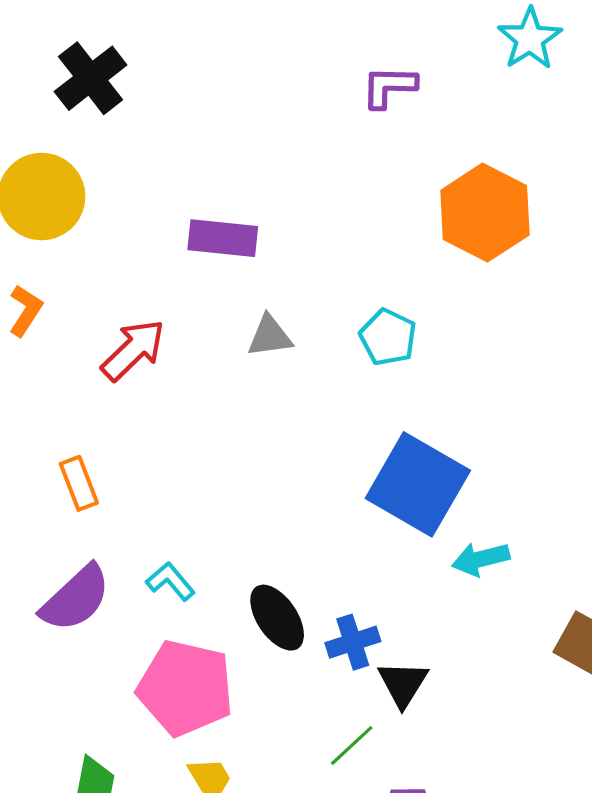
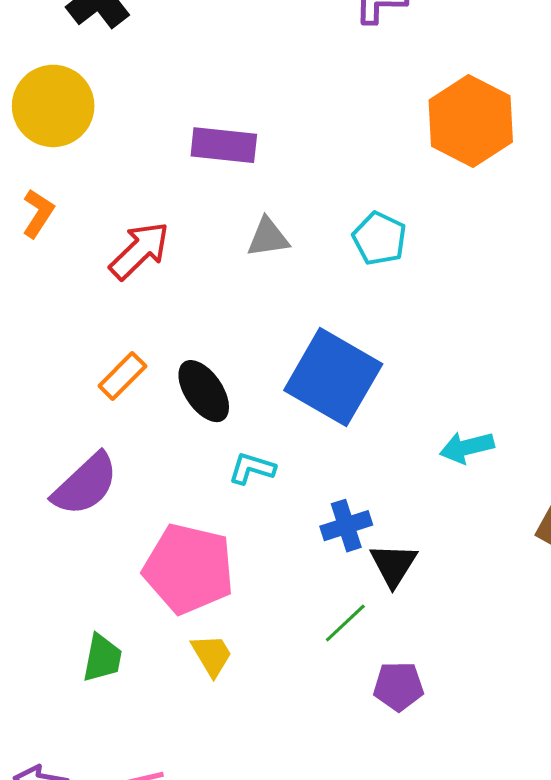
orange rectangle: (79, 483) -> (122, 376), moved, turned 66
blue square: (418, 484) -> (333, 377), moved
cyan L-shape: (170, 581) -> (252, 468), moved, turned -33
black ellipse: (277, 618) -> (204, 391), moved

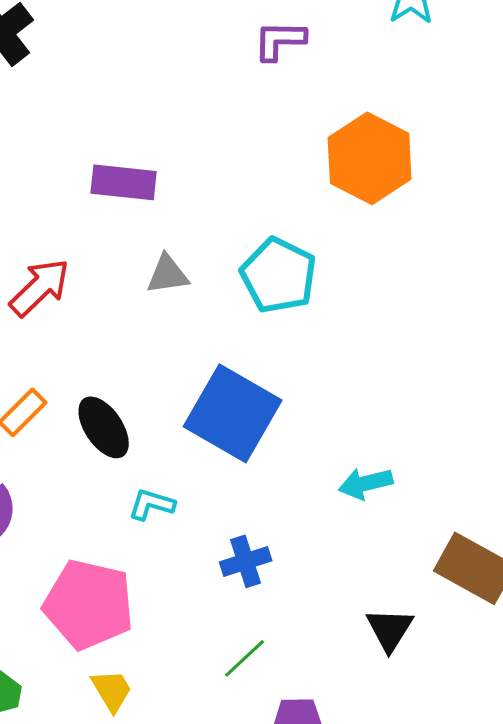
cyan pentagon: (379, 238) -> (279, 275), size x1.4
black triangle: (393, 565) -> (390, 629), moved

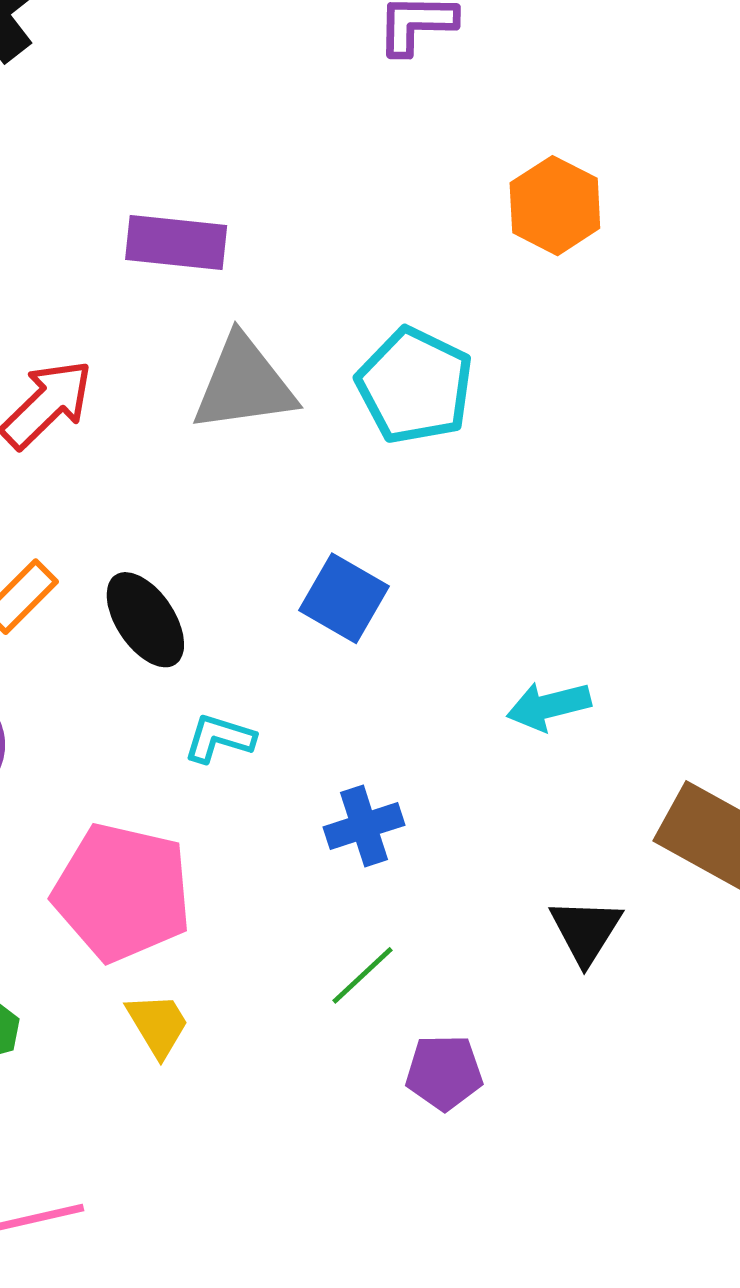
orange hexagon: (370, 158) -> (555, 206), size x0.7
gray triangle: (168, 274) -> (244, 384), size x1.6
blue square: (233, 413) -> (344, 598), size x0.6

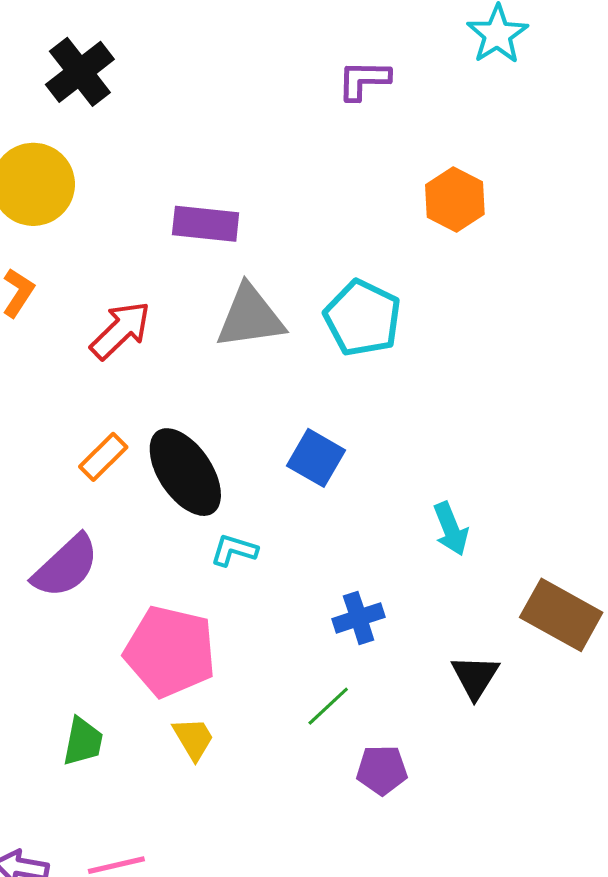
black ellipse: (145, 620) -> (185, 472), size x1.4
cyan arrow: (549, 706) -> (451, 529), turned -98
blue cross: (364, 826) -> (359, 618), moved

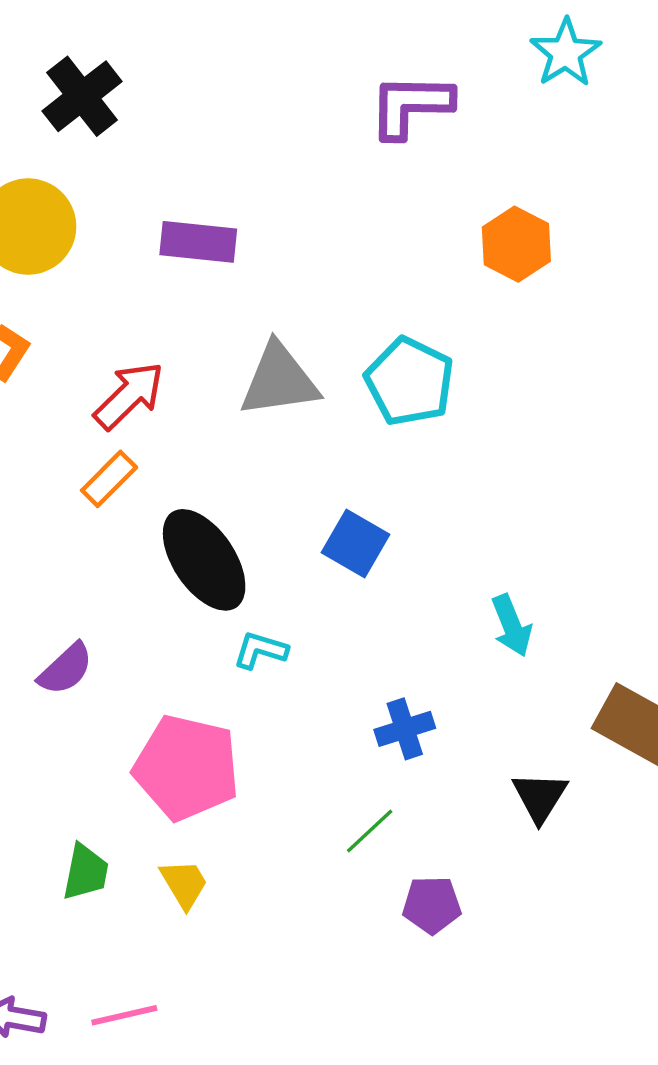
purple L-shape: (364, 80) -> (411, 106), size x1.4
purple rectangle: (206, 224) -> (198, 242), moved
orange rectangle: (103, 457) -> (109, 479), moved
purple semicircle: (66, 566) -> (66, 669), size x0.7
yellow trapezoid: (193, 739) -> (184, 884), moved

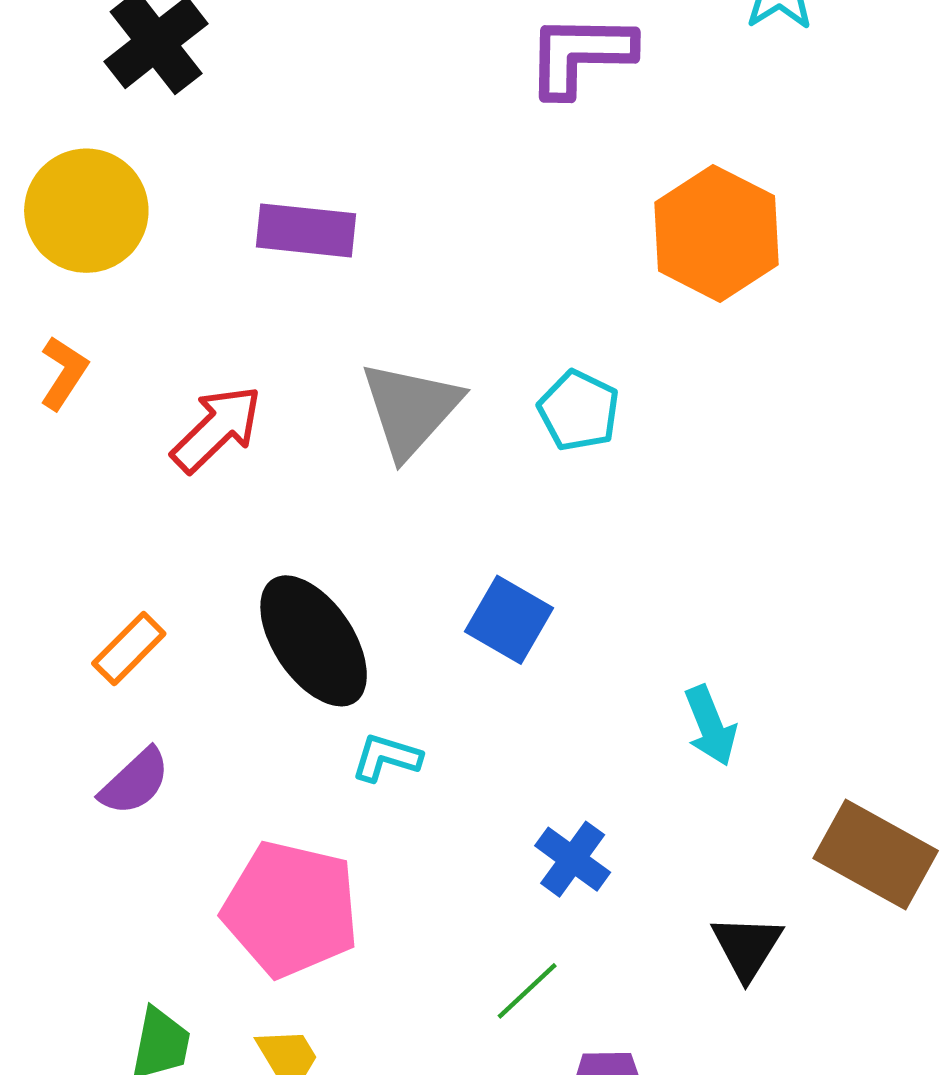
orange hexagon: (516, 244) -> (717, 233), size x1.4
gray triangle: (279, 380) -> (411, 409), turned -40
cyan pentagon: (410, 381) -> (579, 411), size x0.7
orange rectangle: (109, 479) -> (129, 648), moved
blue cross: (405, 729) -> (573, 859), turned -36

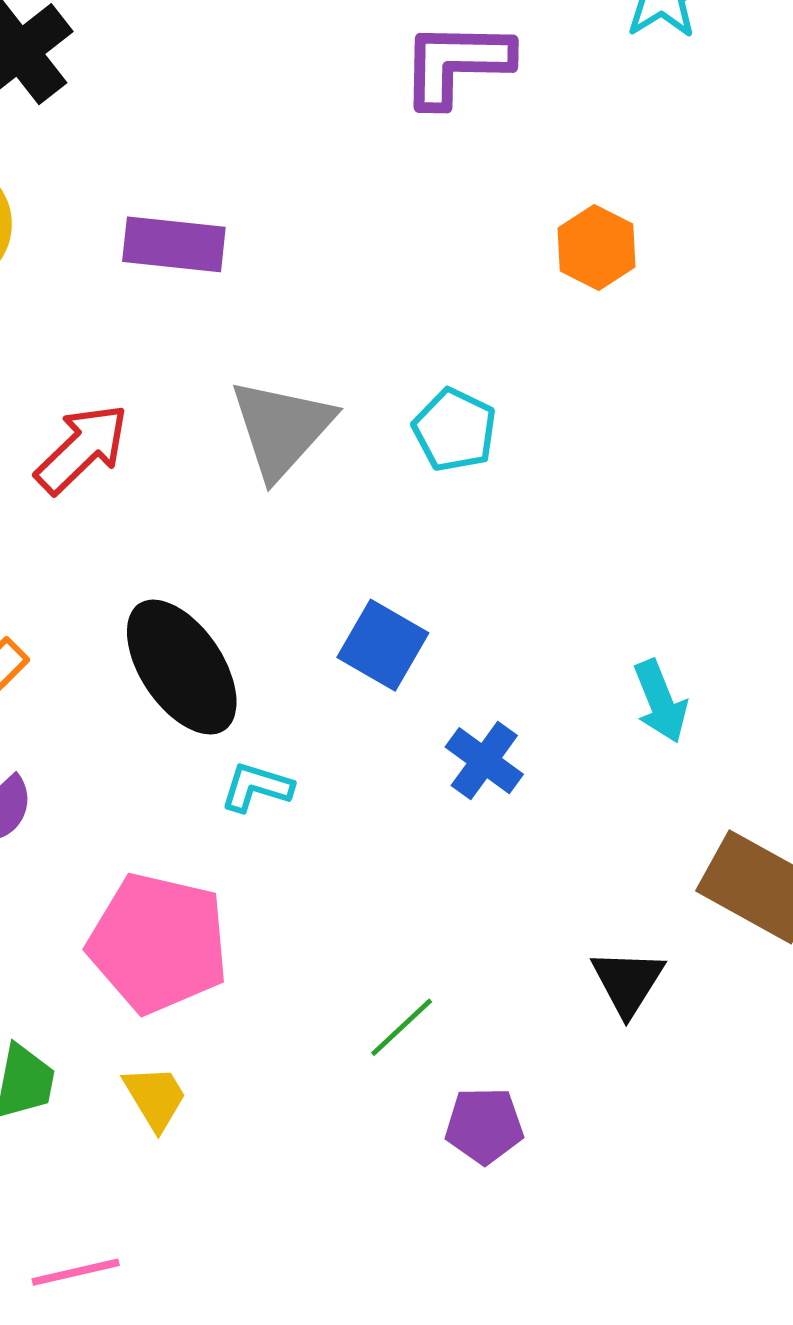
orange hexagon: (717, 233) -> (597, 248), size x0.6
cyan arrow: (710, 726) -> (660, 701), moved
blue cross: (573, 859) -> (484, 761), moved

